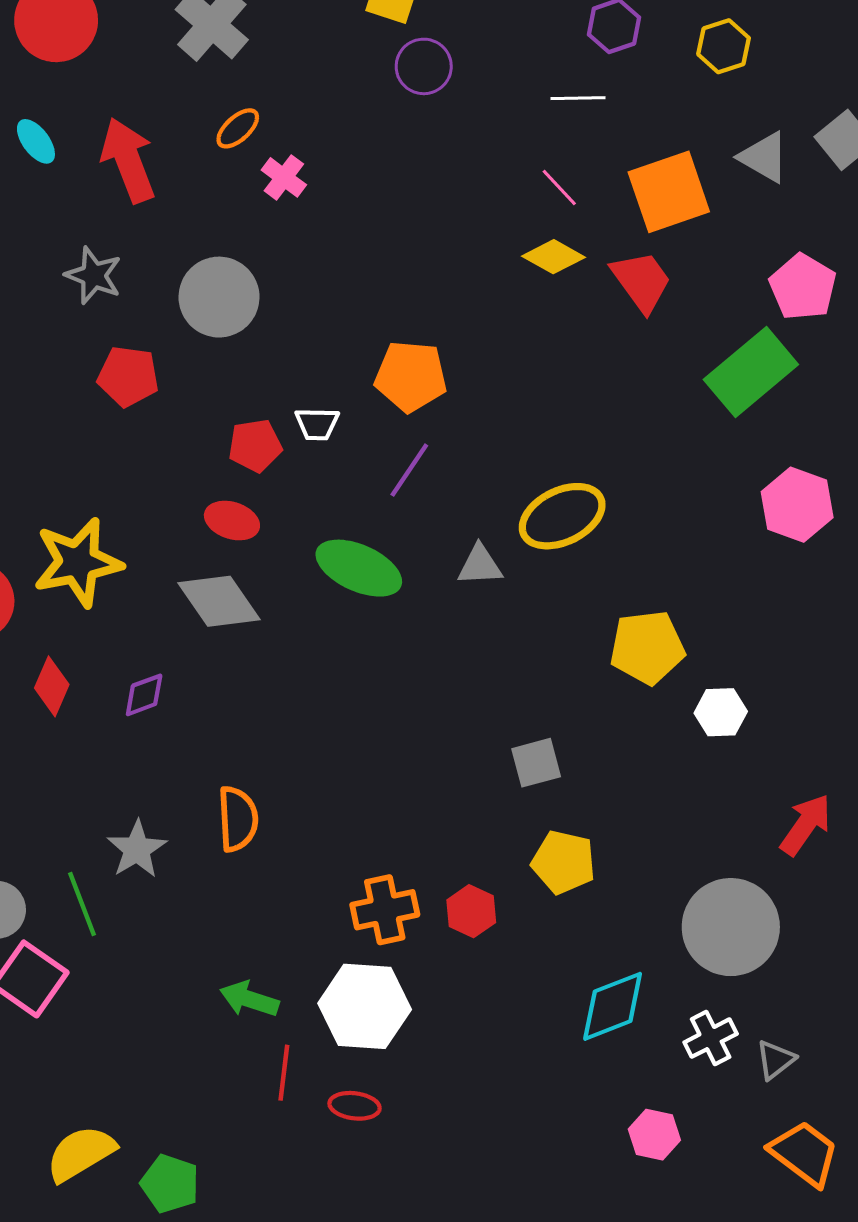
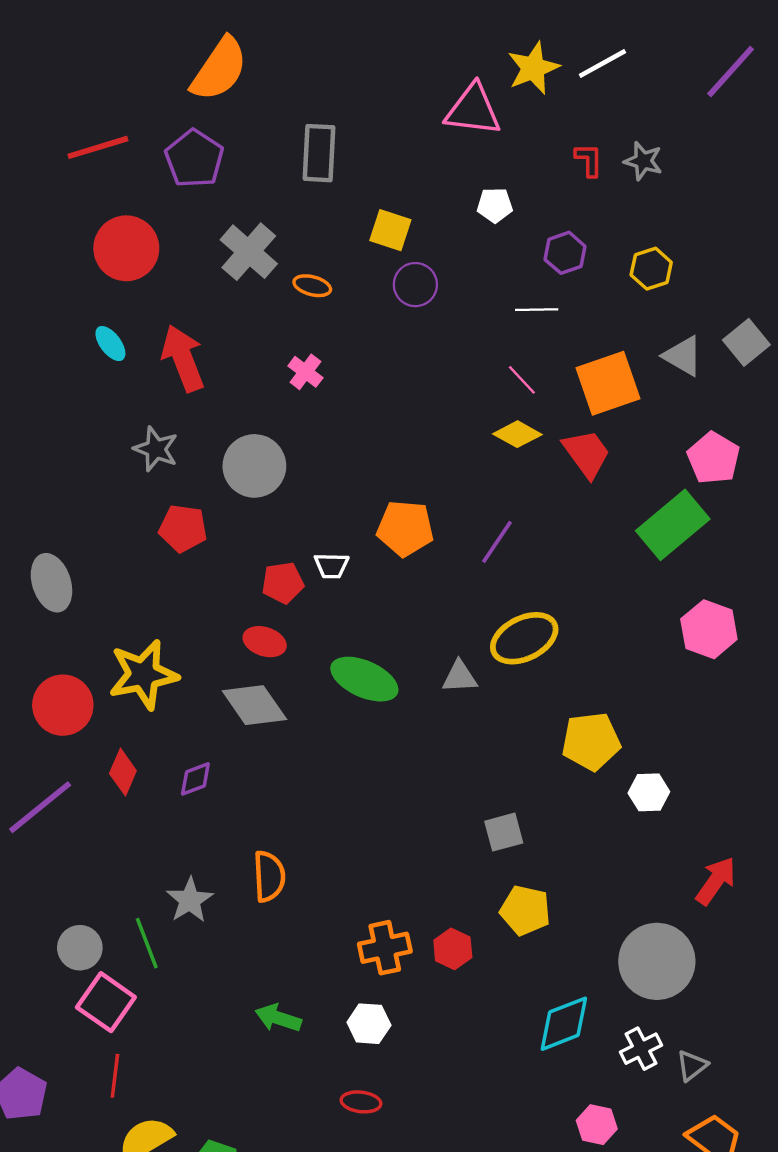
orange ellipse: (238, 128) -> (312, 286), moved, turned 57
purple line: (409, 470) -> (497, 542), moved
white hexagon: (365, 1006) -> (369, 1024), size x0.6
red line: (284, 1073) -> (115, 1076), moved

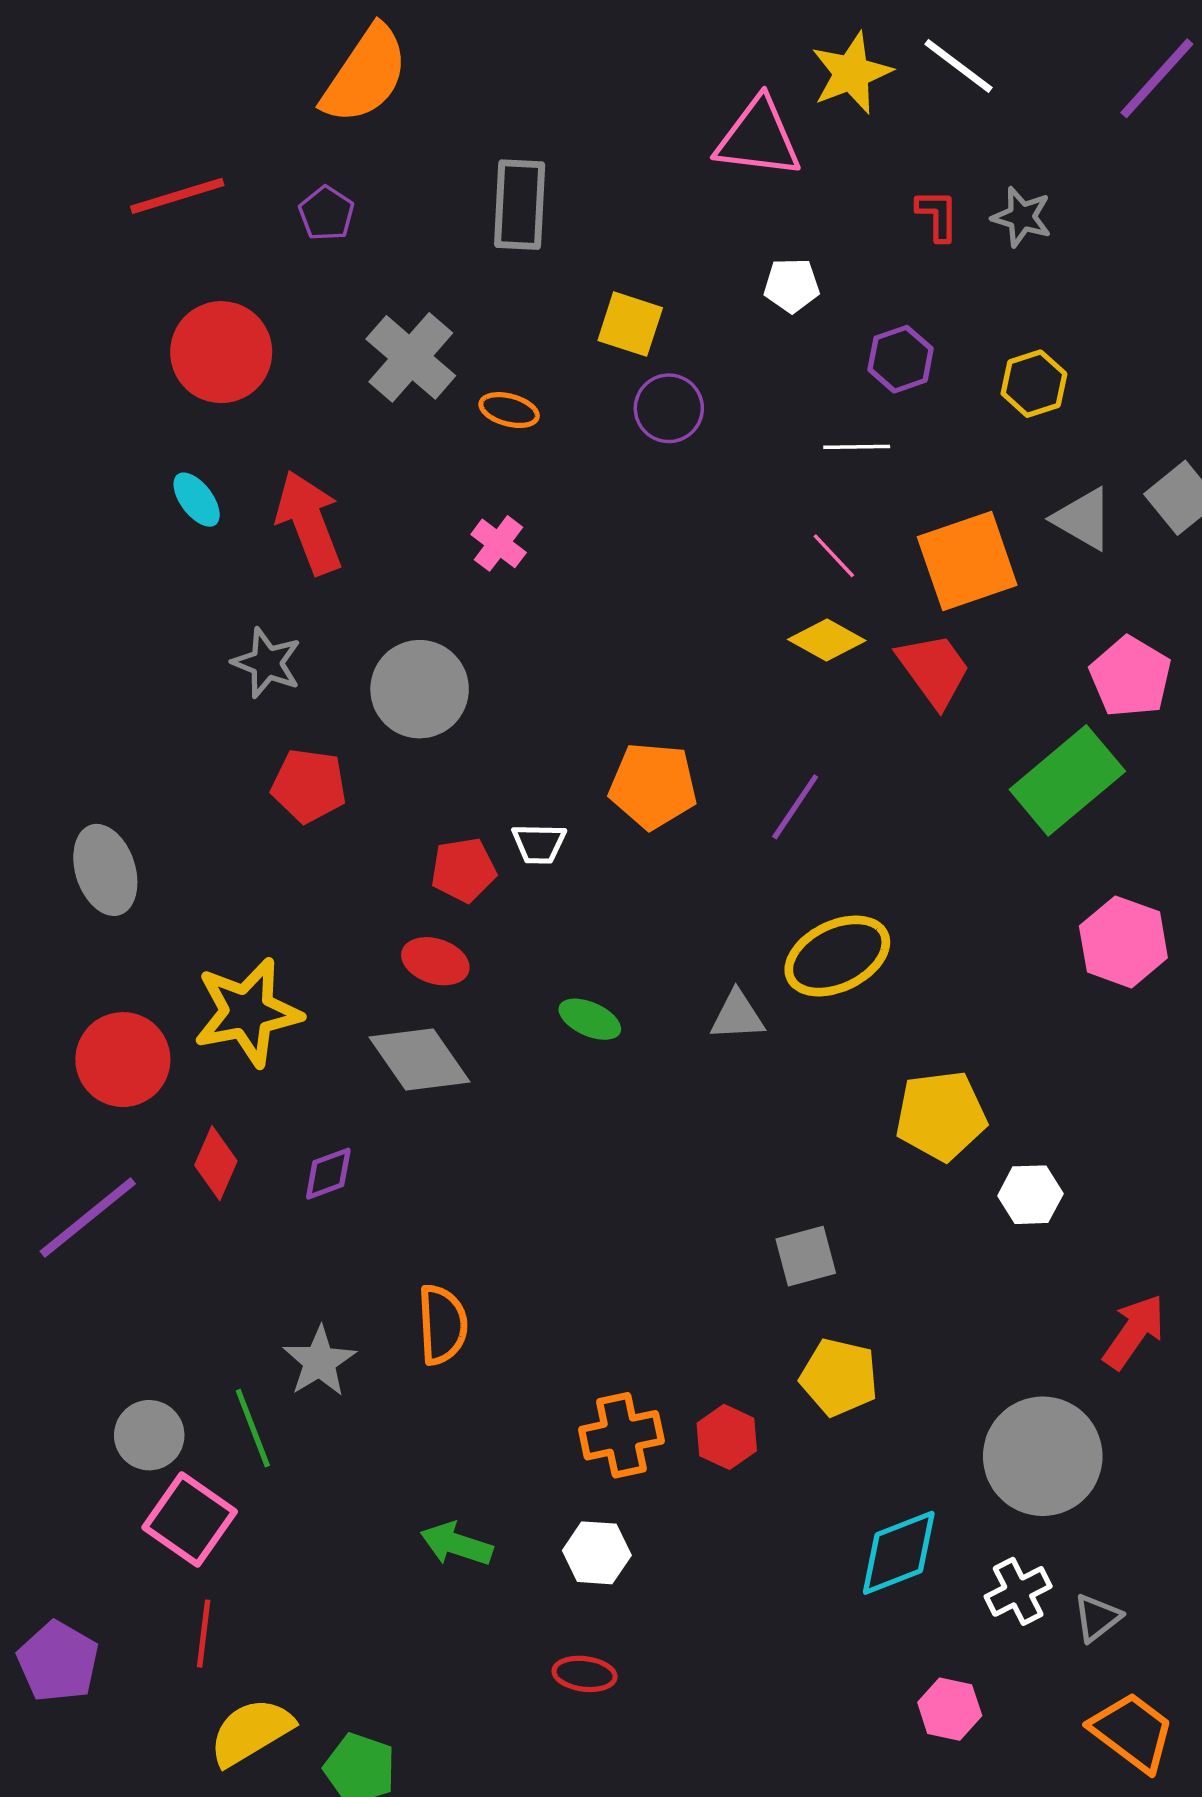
white line: (602, 64) -> (958, 66), turned 66
purple pentagon: (194, 159) -> (327, 213), size x0.6
green ellipse: (364, 679) -> (590, 1019), size x0.6

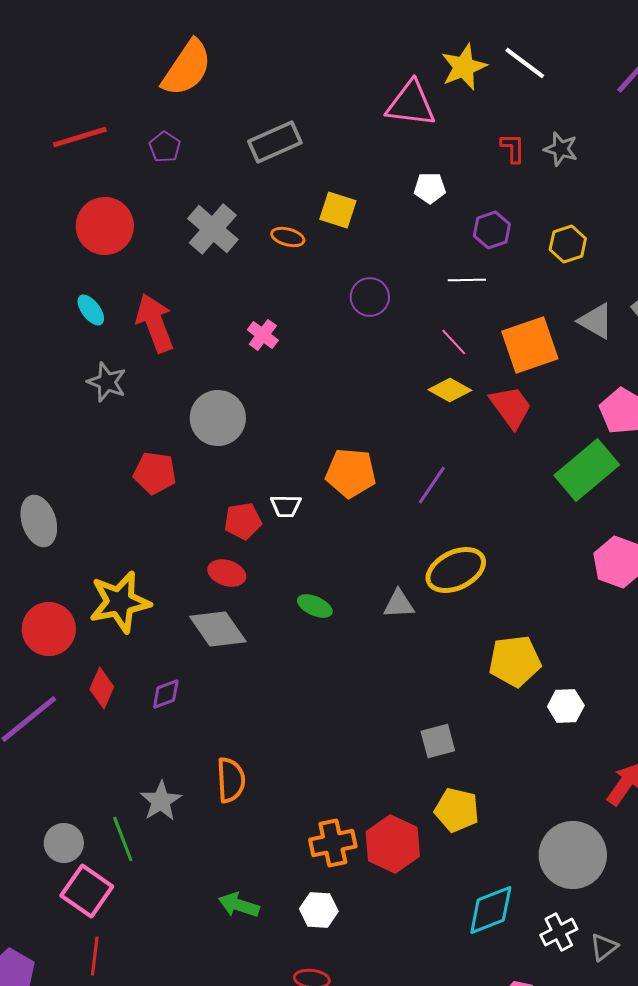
gray rectangle: (520, 205) -> (275, 142), turned 63
purple circle: (669, 408) -> (370, 297), moved
orange ellipse: (509, 410) -> (288, 237), moved
gray star: (267, 663) -> (107, 382), moved
red hexagon: (727, 1437) -> (393, 844), size x1.6

